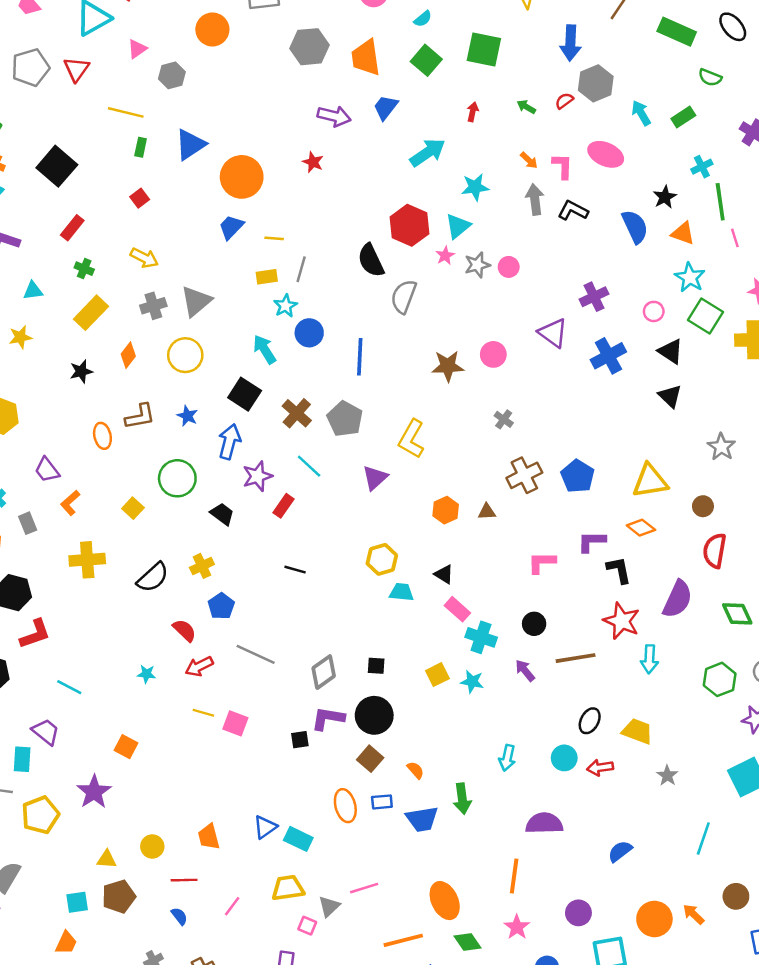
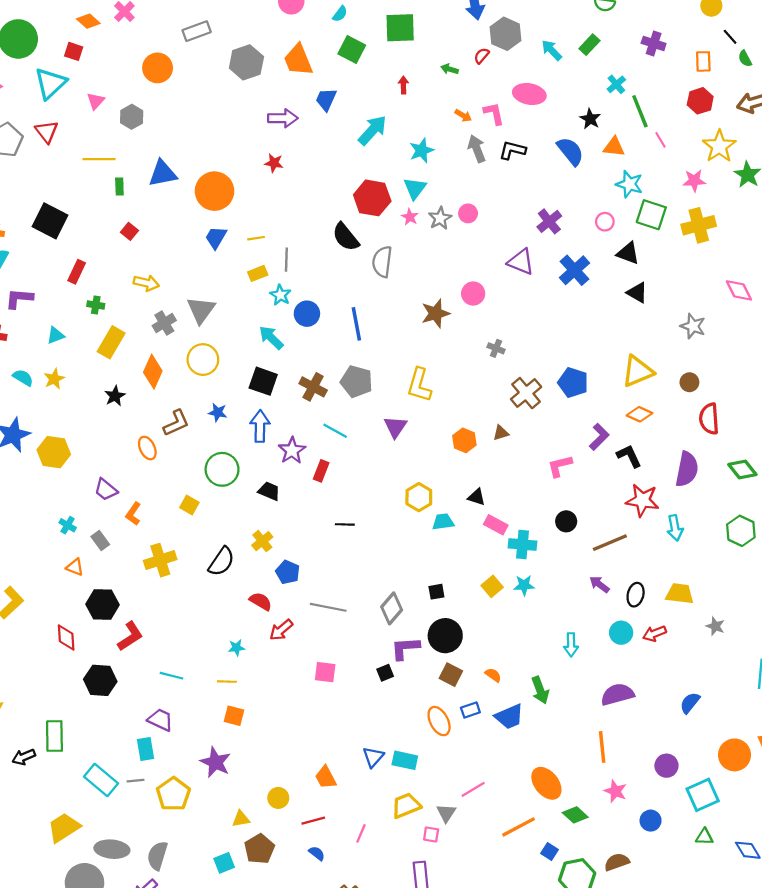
blue triangle: (190, 144) -> (163, 174), turned 36
orange diamond: (128, 355) -> (153, 372), size x1.4
purple L-shape: (592, 541) -> (599, 437), turned 148
purple arrow: (525, 671) -> (599, 584), moved
yellow line: (203, 713) -> (227, 682), moved

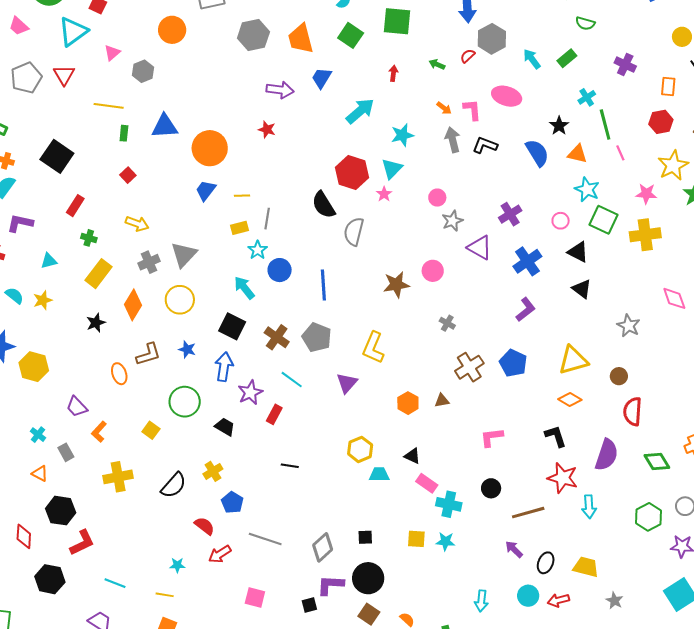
gray star: (440, 218) -> (452, 221), moved
purple L-shape: (599, 437) -> (526, 309), moved
yellow square: (492, 586) -> (416, 539), turned 36

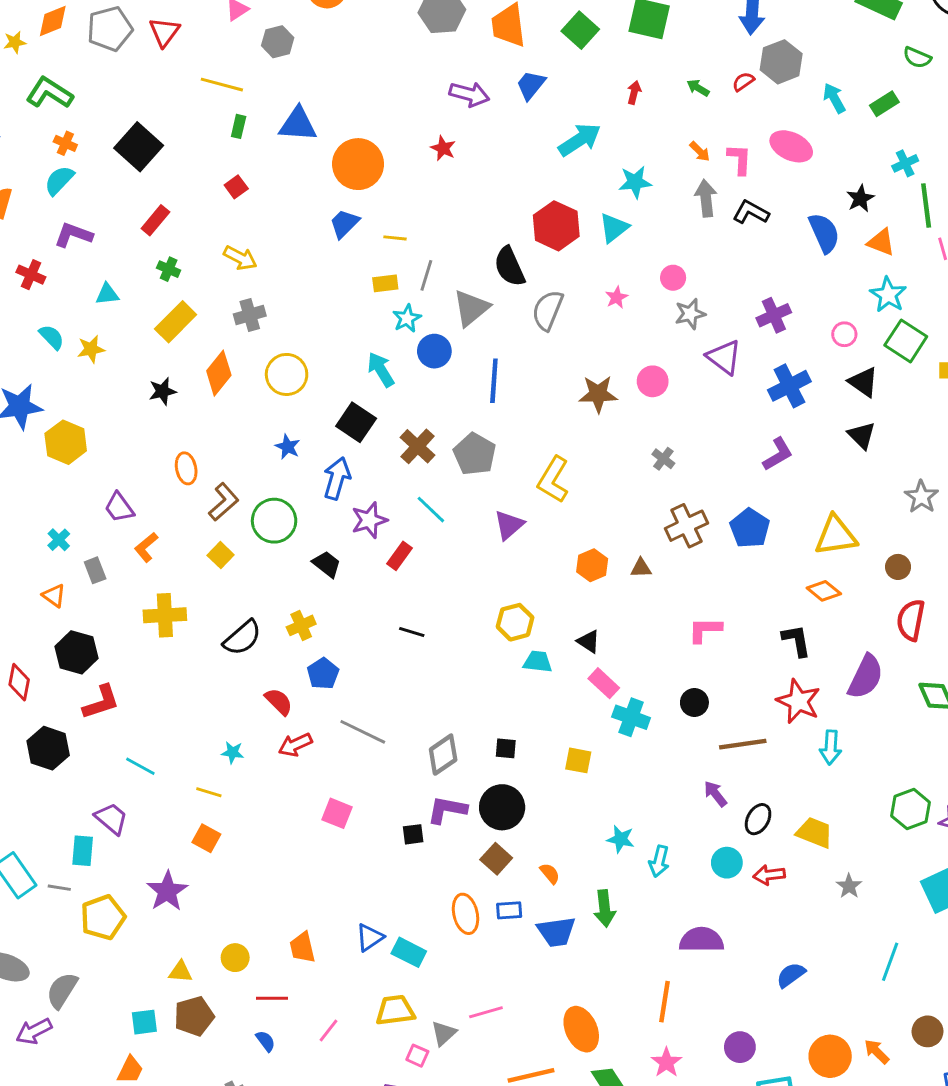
pink star: (384, 194) -> (617, 297), moved
gray triangle: (184, 255) -> (471, 308), moved
brown L-shape: (148, 354) -> (224, 502), moved, turned -32
green hexagon: (649, 517) -> (910, 809), moved
cyan star: (445, 542) -> (621, 839), moved

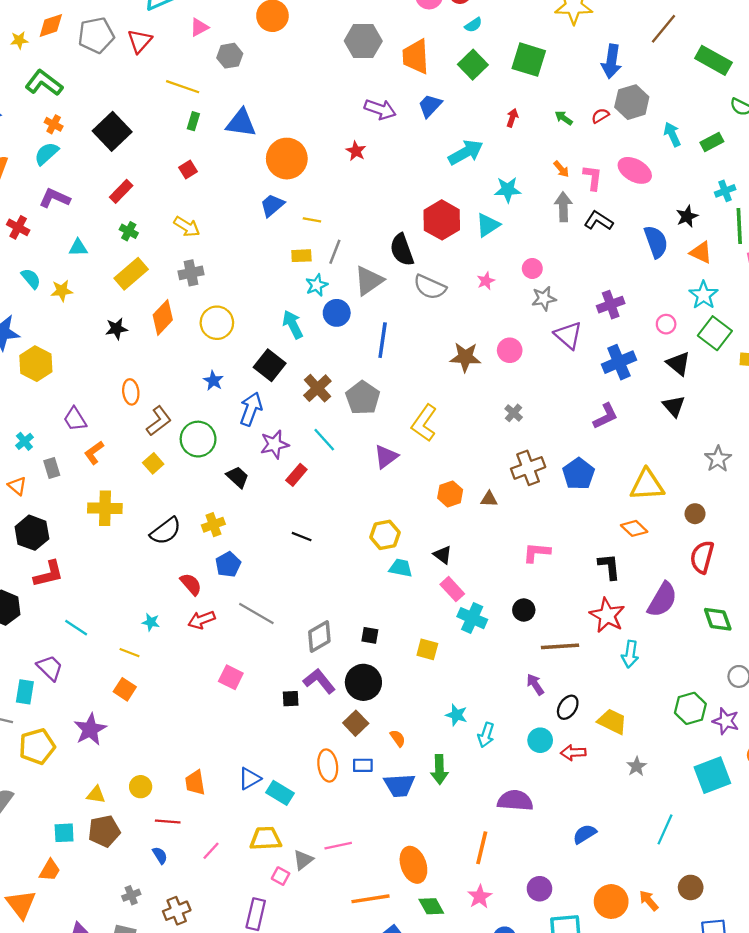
gray semicircle: (548, 310) -> (430, 287), turned -92
purple L-shape: (447, 810) -> (319, 681), turned 36

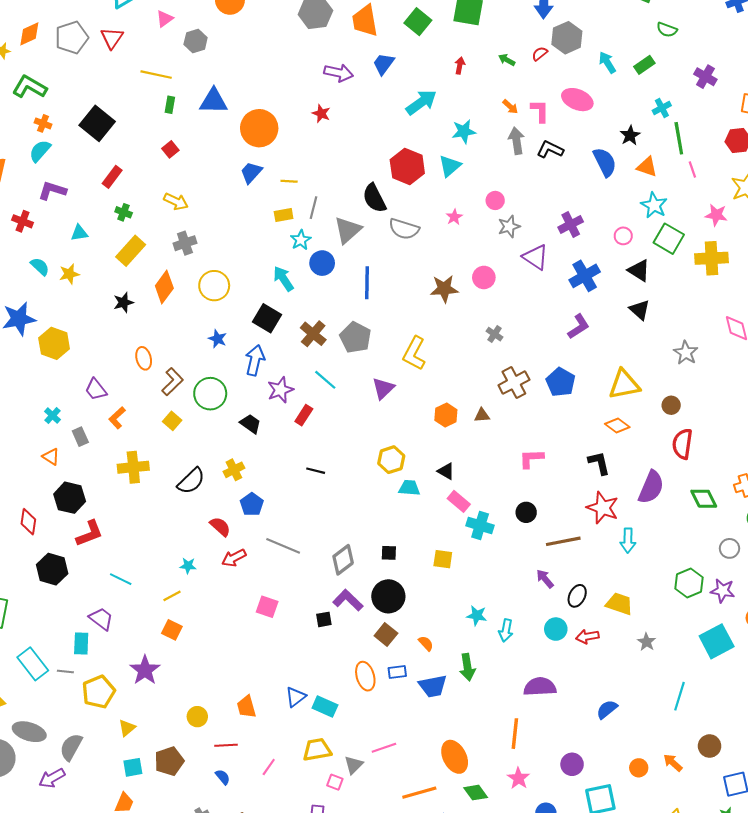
yellow line: (130, 653) -> (172, 596), turned -42
yellow triangle: (96, 795) -> (127, 728), moved, turned -42
orange circle: (611, 902) -> (639, 768), size x0.6

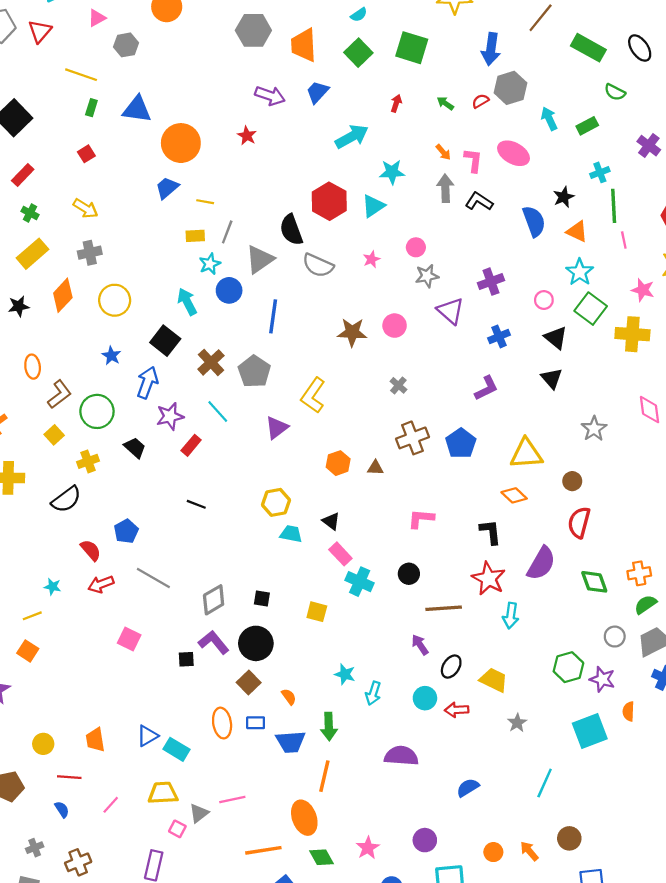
blue cross: (585, 276) -> (499, 336), size x0.7
yellow cross: (234, 470) -> (88, 461), moved
orange line: (515, 734) -> (324, 776), moved

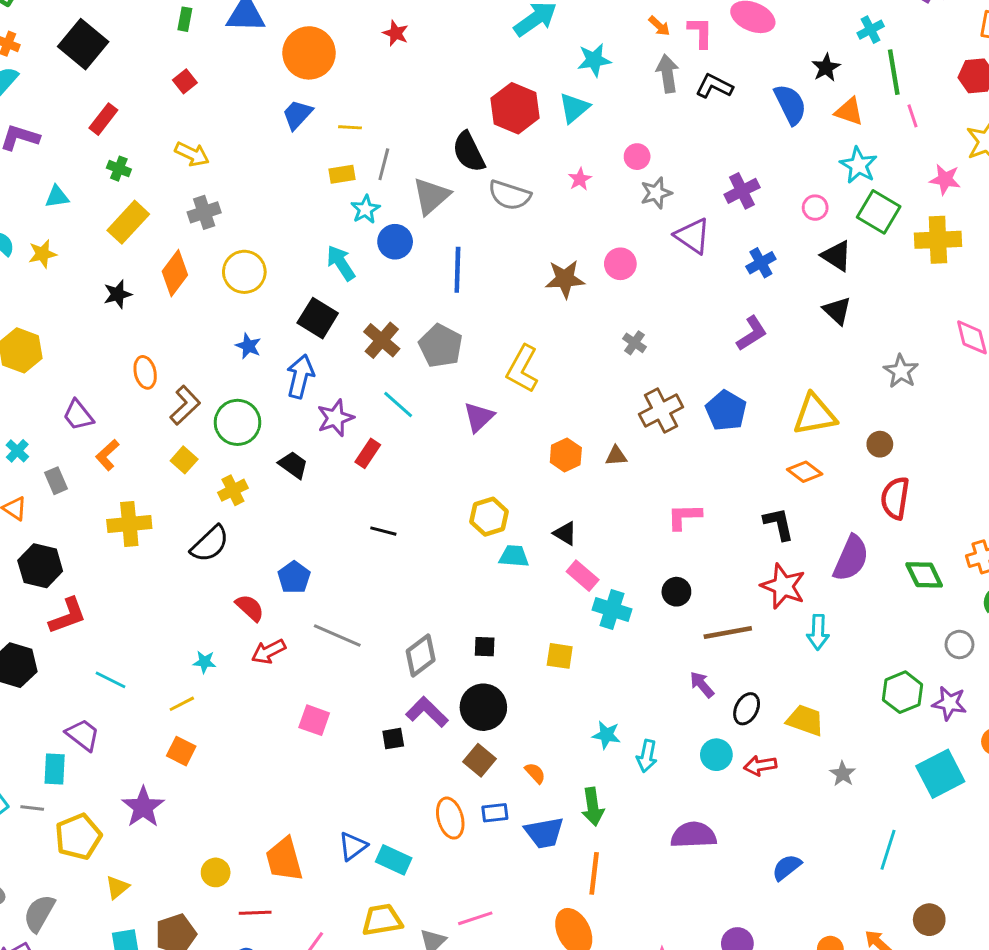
orange trapezoid: (95, 740) -> (284, 859), size x1.4

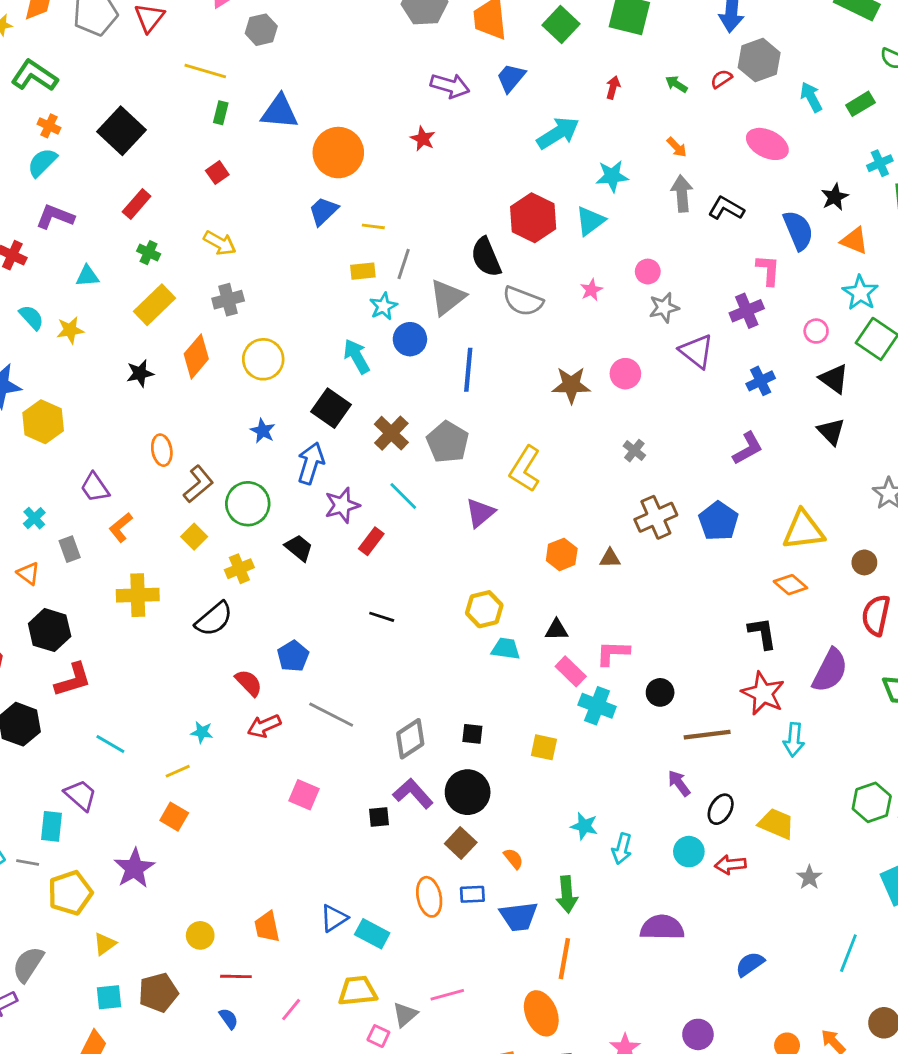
pink L-shape: (700, 32) -> (768, 270), moved
pink L-shape: (684, 517) -> (613, 653), moved
black triangle: (565, 533) -> (556, 630), turned -35
orange trapezoid: (284, 859) -> (267, 927), size x0.7

